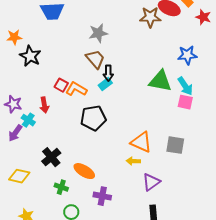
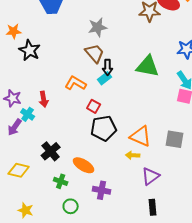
green triangle: (160, 81) -> (148, 66), moved
red square: (61, 85) -> (94, 106), moved
black pentagon: (93, 118) -> (104, 128), moved

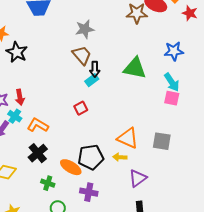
orange L-shape: (76, 83) -> (38, 125), moved
red arrow: (44, 99) -> (20, 97), moved
red square: (94, 106) -> (81, 108), turned 32
black pentagon: (104, 128) -> (91, 157), moved

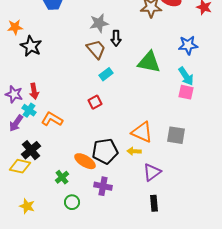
black arrow: (95, 69) -> (116, 38), moved
black cross: (38, 153) -> (31, 150), moved
green cross: (48, 183) -> (62, 177), turned 32

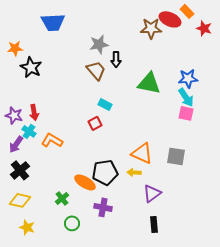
blue star: (188, 45) -> (188, 78), moved
cyan rectangle: (106, 74) -> (105, 104), moved, turned 64
black cross: (31, 150) -> (20, 170), moved
yellow diamond: (20, 166) -> (20, 200), moved

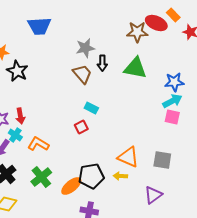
green triangle: (149, 83) -> (135, 68), moved
cyan arrow: (186, 97) -> (172, 101), turned -84
orange ellipse: (85, 182) -> (71, 186), turned -70
purple triangle: (152, 193) -> (153, 195), moved
green cross: (62, 198) -> (41, 177), moved, size x1.5

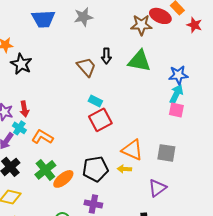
gray star: (85, 48) -> (83, 17), moved
cyan arrow: (172, 101) -> (176, 94), turned -36
red square: (81, 127) -> (100, 120), moved, size x1.6
orange ellipse: (71, 186) -> (63, 179), moved

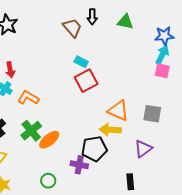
green triangle: (139, 61) -> (125, 22), size x0.7
black pentagon: (95, 169) -> (94, 149), moved
yellow arrow: (124, 169) -> (110, 130), size x1.5

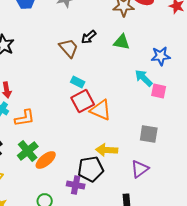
black arrow: (92, 17) -> (89, 37), turned 49
cyan arrow: (162, 55) -> (144, 78), moved, turned -72
orange L-shape: (28, 98) -> (25, 118), turned 140
orange triangle: (118, 111) -> (101, 110), moved

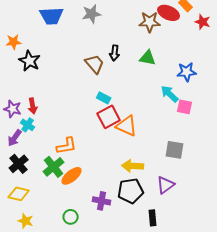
black arrow: (89, 37) -> (115, 53), turned -42
orange L-shape: (25, 118) -> (67, 146), moved
black pentagon: (91, 169) -> (131, 191), moved

